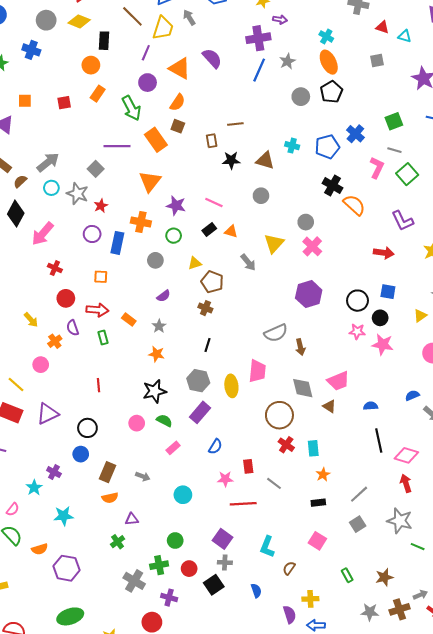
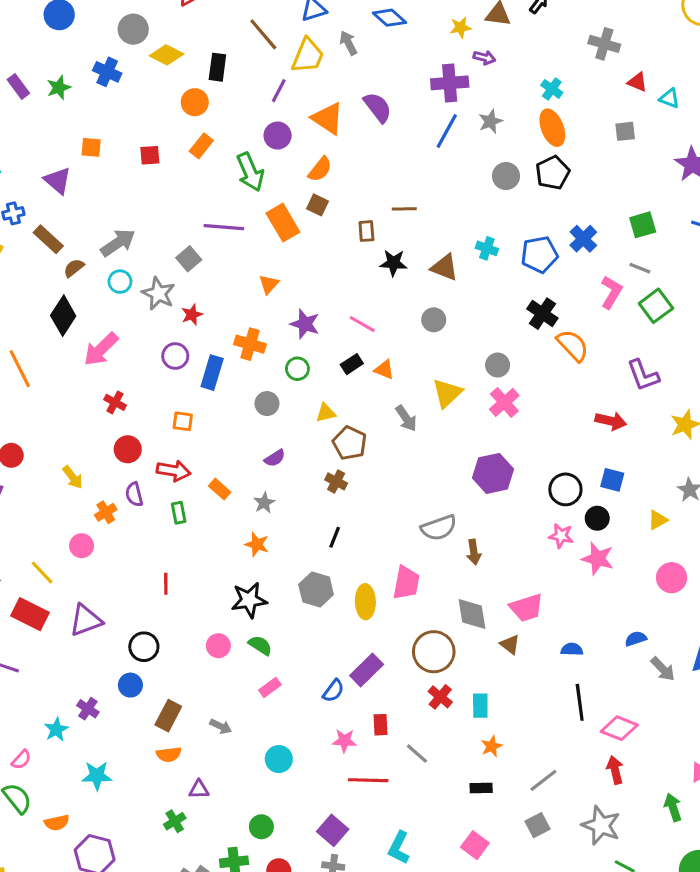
yellow diamond: (79, 21) -> (167, 55), moved
orange triangle: (150, 181) -> (269, 284), size x0.6
purple rectangle: (200, 412) -> (367, 670), moved

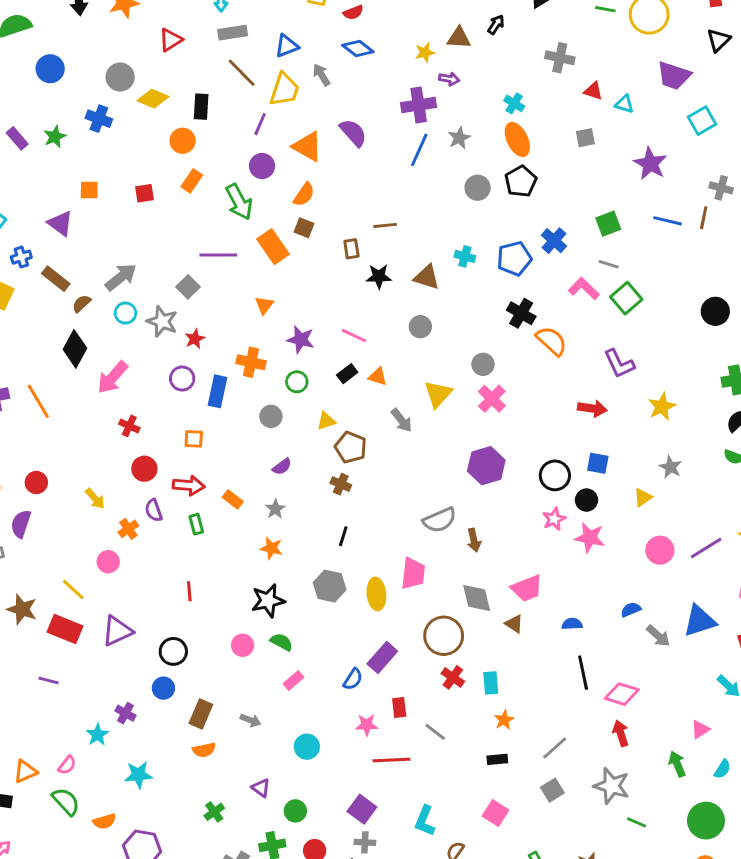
pink L-shape: (611, 292) -> (584, 289), turned -72
pink star: (561, 536) -> (554, 519), turned -30
purple triangle: (199, 789) -> (261, 788), moved, turned 42

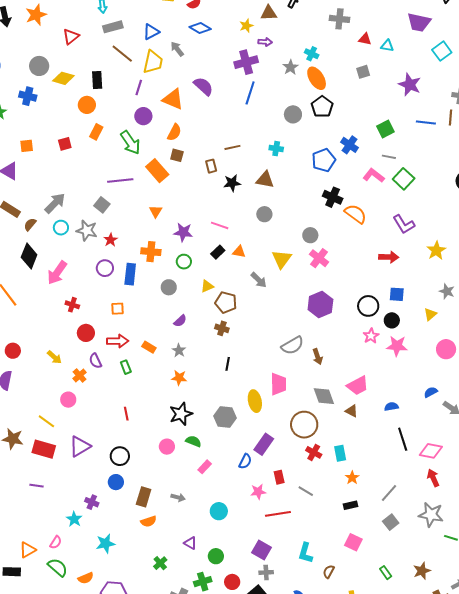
gray star: (459, 138) -> (290, 67), moved
cyan cross: (465, 256) -> (276, 149), moved
gray hexagon: (330, 586) -> (225, 417), moved

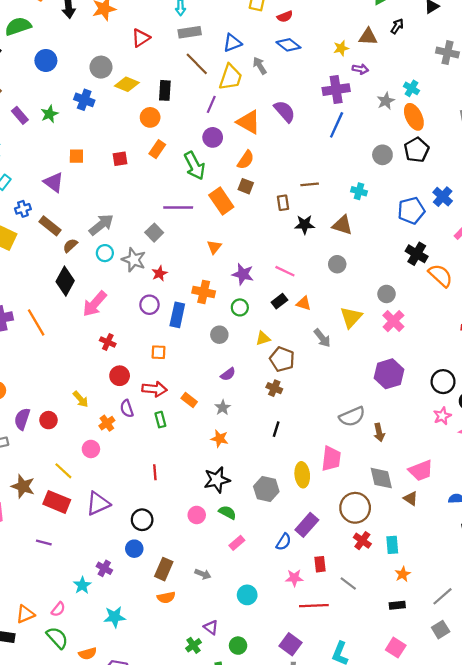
red circle: (13, 351) -> (49, 420), moved
green cross: (160, 563) -> (193, 645), moved

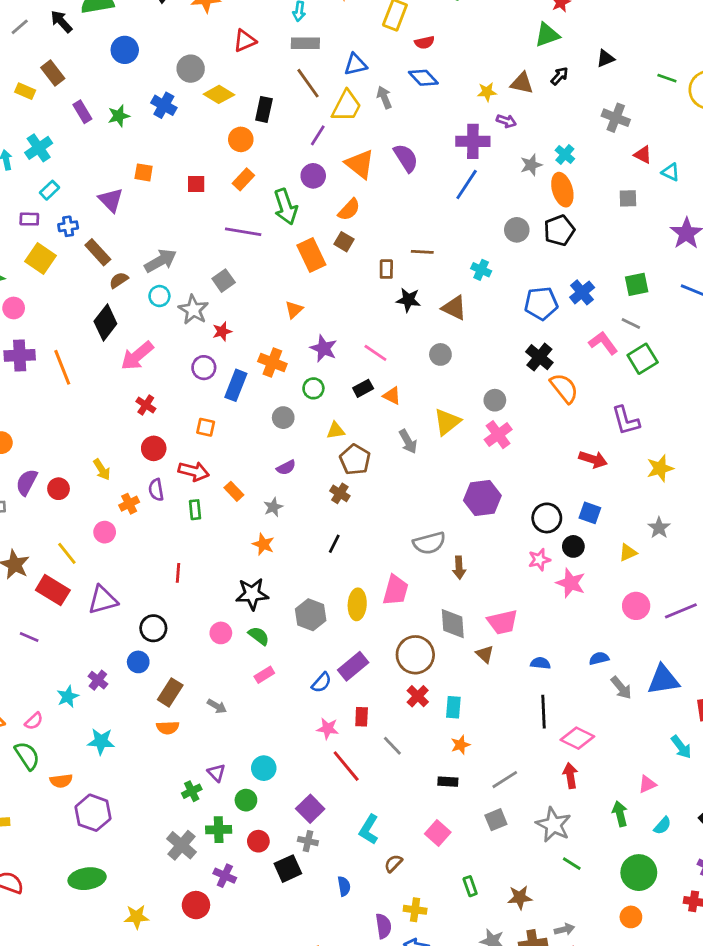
purple line: (178, 207) -> (243, 232), moved
cyan circle: (247, 595) -> (264, 768), moved
red line: (314, 606) -> (346, 766), turned 44

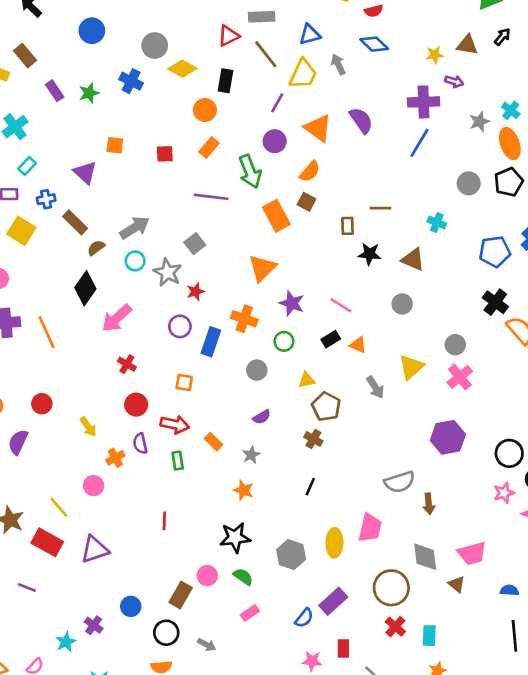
red triangle: (245, 41) -> (228, 36), moved
orange triangle: (294, 310) -> (262, 268), size x1.6
red circle: (59, 489) -> (42, 404), moved
black circle: (153, 628) -> (166, 633), moved
brown rectangle: (170, 692) -> (181, 595), moved

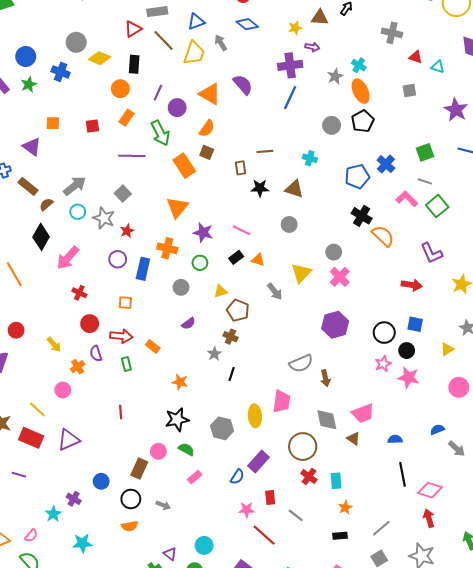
blue circle: (92, 31) -> (26, 56), moved
purple line: (277, 103) -> (158, 93), moved
gray star: (251, 455) -> (214, 354), moved

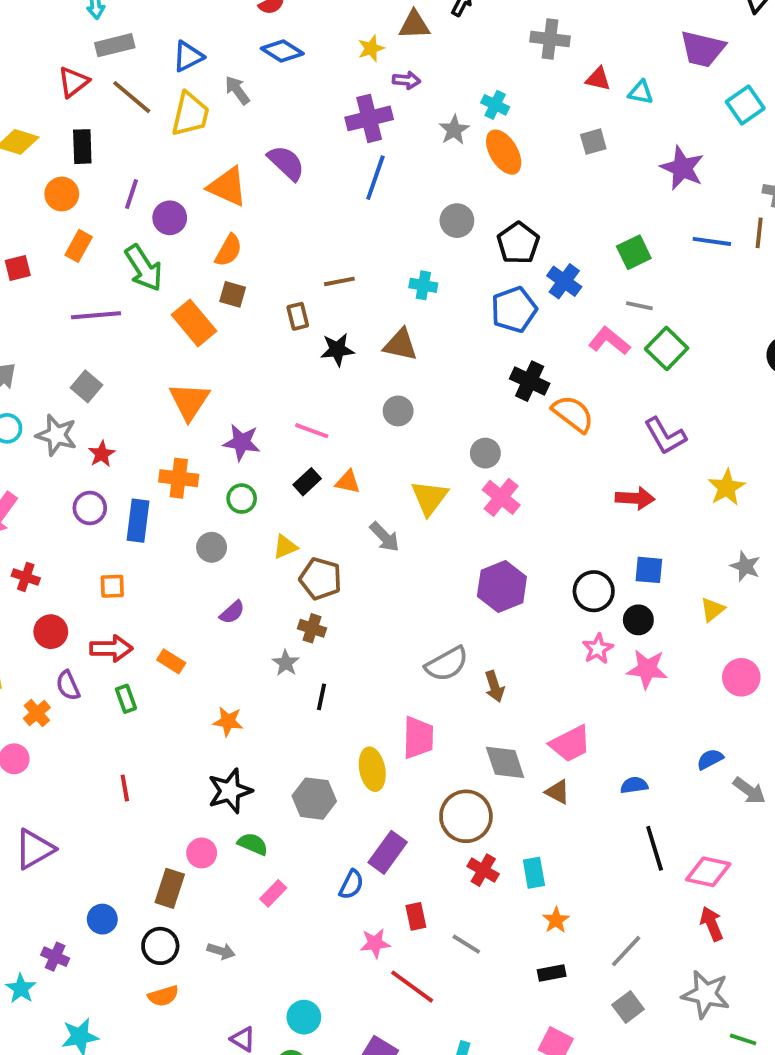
black pentagon: (363, 121) -> (518, 243), moved

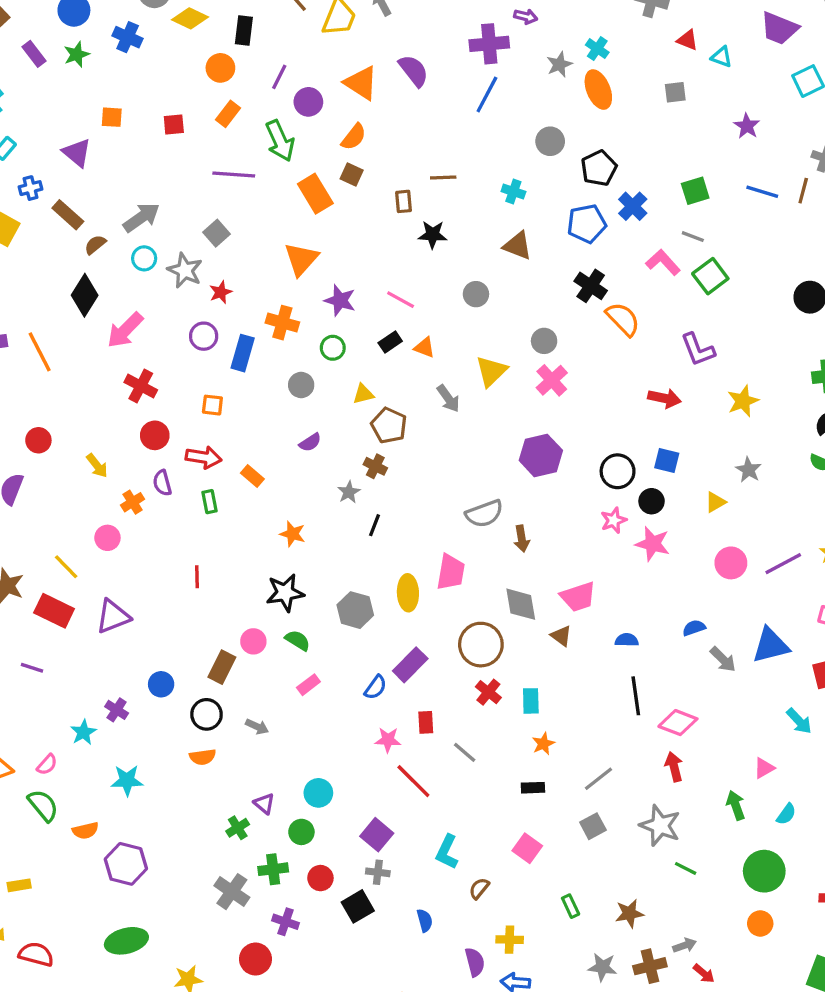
purple star: (682, 168) -> (747, 126), size x0.7
brown triangle: (401, 345) -> (518, 246), moved
red cross: (26, 577) -> (141, 386), size x1.4

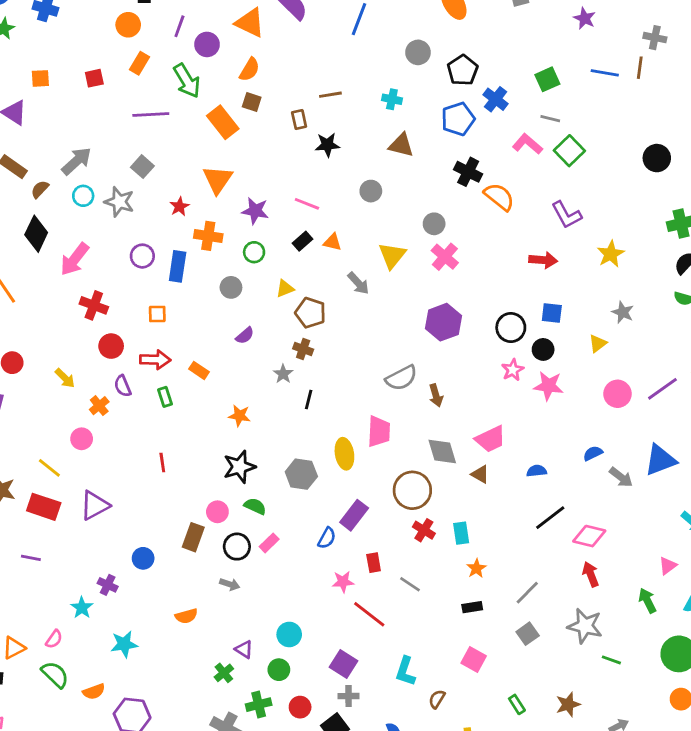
red star: (221, 292) -> (179, 206), moved
black line: (636, 696) -> (550, 518), turned 68
black circle: (207, 714) -> (237, 547), moved

